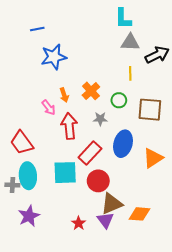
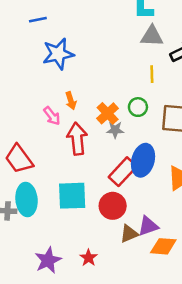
orange cross: (91, 91) -> (108, 113), moved
red rectangle: (90, 153) -> (123, 172), moved
brown triangle: (112, 204) -> (129, 234), size x0.7
purple star: (29, 216) -> (48, 260), moved
purple triangle: (105, 220) -> (148, 226), moved, turned 48

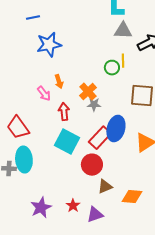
green circle: (138, 107) -> (112, 68), moved
red arrow: (77, 139) -> (64, 112), size x0.7
cyan square: (72, 196) -> (67, 142), moved, turned 30
purple triangle: (148, 226) -> (95, 215), moved

